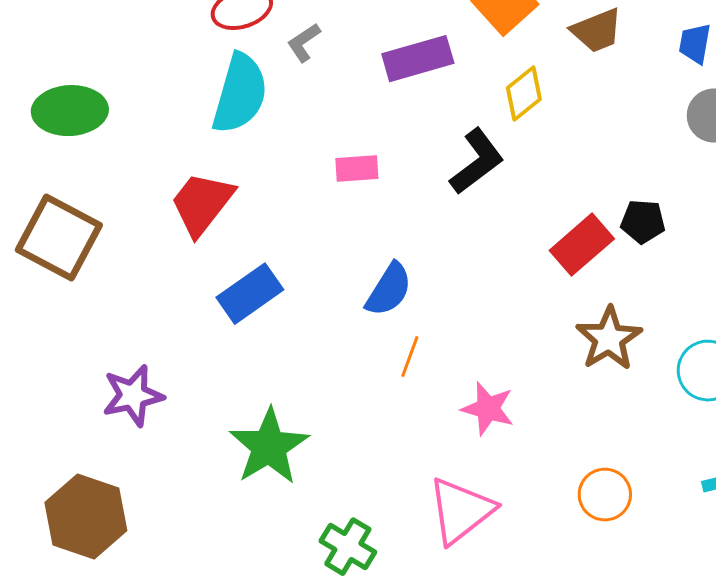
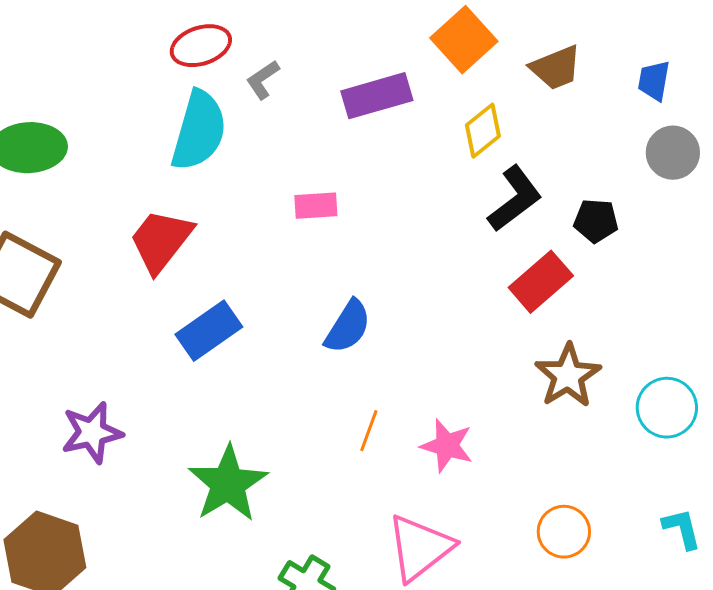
black L-shape: (477, 162) -> (515, 199), moved
black pentagon: (643, 222) -> (596, 221), moved
orange line: (410, 357) -> (369, 431), moved

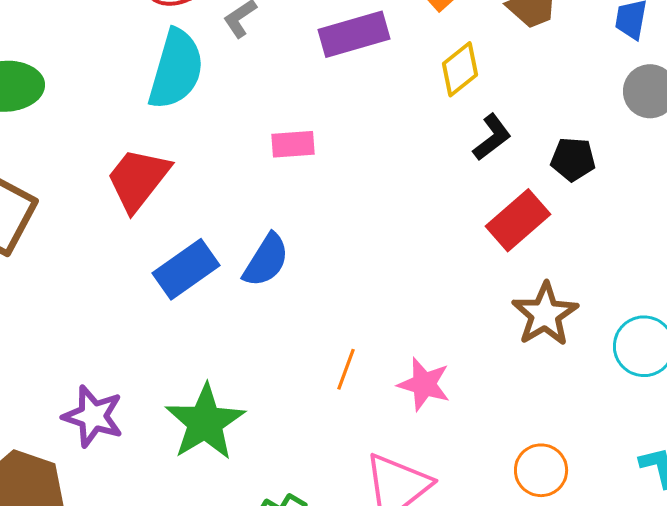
black L-shape: (515, 199) -> (492, 137), size x0.7
blue semicircle: (348, 327) -> (266, 260), moved
purple star: (92, 433) -> (93, 416), moved, turned 30

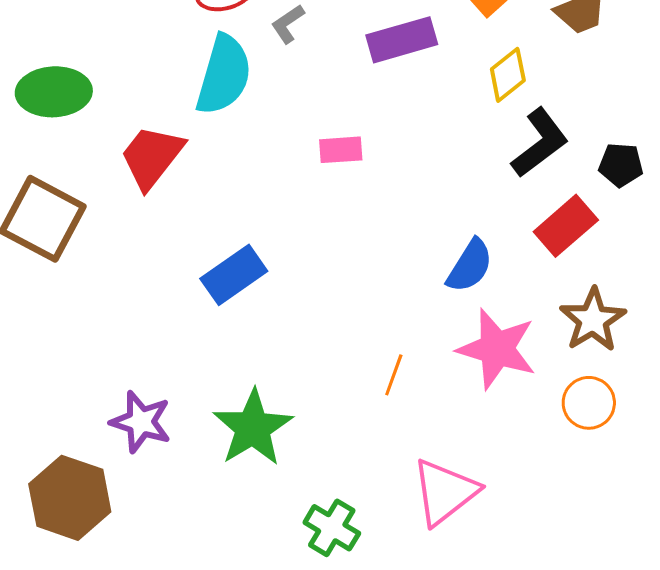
black L-shape: (492, 137) -> (540, 143), size x1.5
red trapezoid: (138, 179) -> (152, 157), moved
blue semicircle: (266, 260) -> (470, 266), moved
pink star: (424, 384) -> (497, 349), moved, size x1.5
orange circle: (541, 470) -> (589, 403), moved

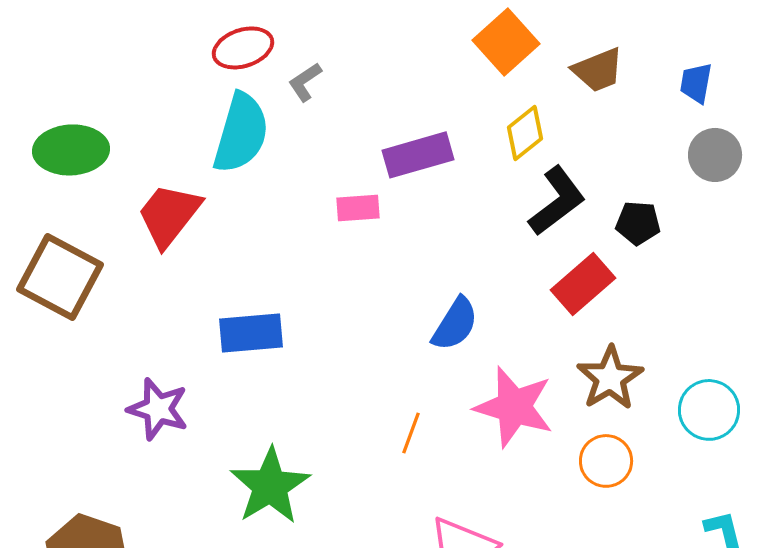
purple rectangle: (402, 40) -> (418, 155), moved
blue semicircle: (470, 266) -> (455, 324), moved
blue rectangle: (234, 275) -> (251, 333), turned 30
purple star: (141, 422) -> (158, 409), moved

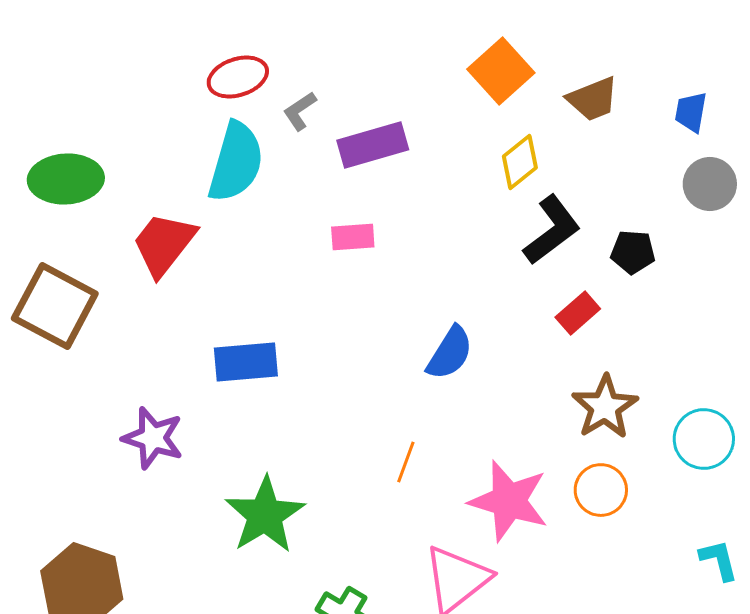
purple rectangle: (418, 155) -> (373, 145), moved
red rectangle: (583, 284) -> (578, 313), size x0.7
pink star: (514, 407) -> (509, 501), moved

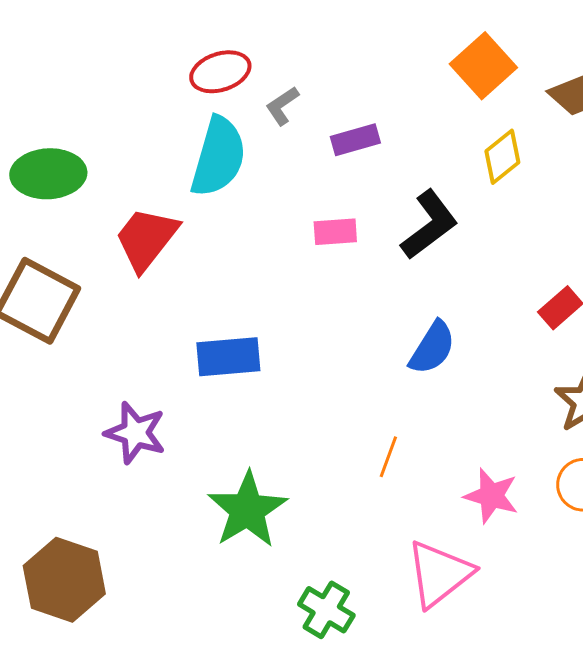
purple rectangle: (373, 145) -> (355, 140), size x0.7
black L-shape: (552, 230) -> (429, 225), moved
pink star: (509, 501) -> (491, 496), size x0.7

